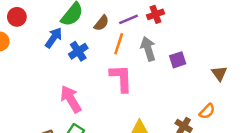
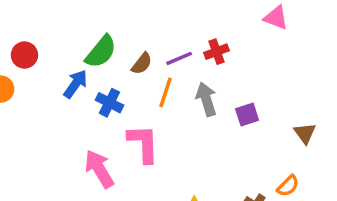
blue cross: (78, 51) -> (109, 103), turned -30
pink L-shape: (121, 78) -> (143, 143), moved

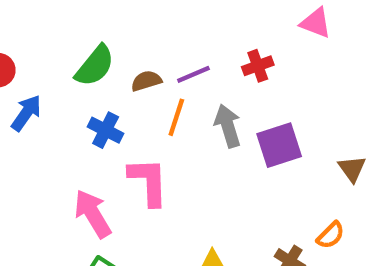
red cross: (217, 52) -> (258, 66), moved
brown semicircle: (142, 64) -> (146, 81), turned -145
blue arrow: (75, 84) -> (26, 113), moved
purple square: (247, 115) -> (279, 145), size x1.5

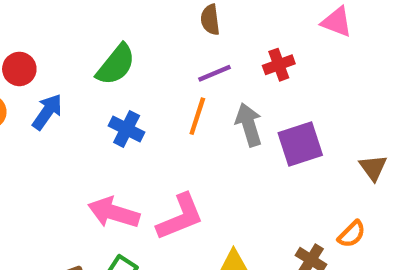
brown semicircle: (146, 81) -> (210, 20), moved, turned -80
pink L-shape: (148, 182) -> (180, 217), moved, turned 70
pink arrow: (93, 214) -> (114, 213), turned -42

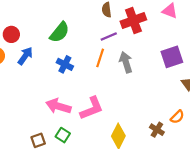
red cross: (279, 65) -> (133, 21), moved, size x1.6
purple square: (300, 144) -> (172, 57), moved

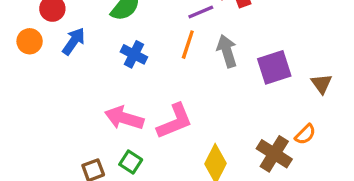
purple square: (172, 57) -> (274, 67), moved
brown cross: (157, 130) -> (274, 154), size x1.5

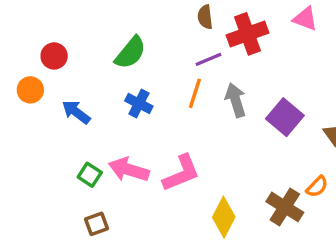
blue arrow: (74, 41) -> (76, 112), moved, turned -88
purple square: (274, 67) -> (285, 117), turned -32
green square: (131, 162) -> (90, 175), moved

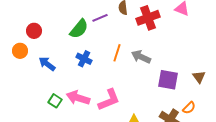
purple line: (208, 59) -> (100, 18), moved
gray arrow: (236, 100) -> (141, 57), turned -48
purple square: (285, 117) -> (168, 80), moved, turned -30

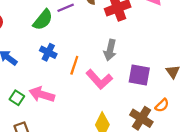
orange line: (117, 53) -> (74, 65), moved
gray arrow: (141, 57) -> (110, 50), turned -102
pink L-shape: (109, 100) -> (99, 79), moved, turned 70

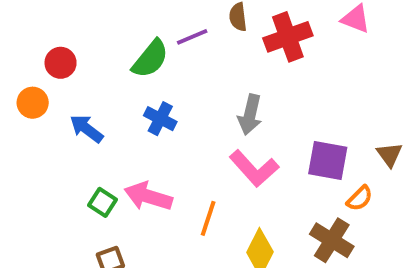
gray arrow: (110, 50) -> (250, 115), moved
orange line: (74, 65) -> (208, 218), moved
orange semicircle: (162, 105) -> (360, 198), moved

